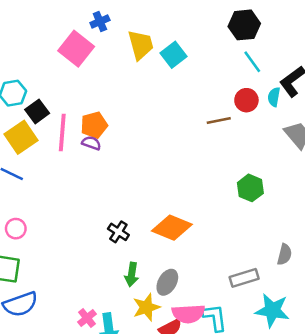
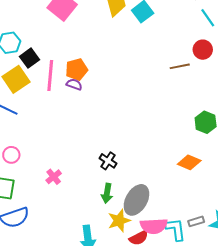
orange diamond: (172, 228) -> (189, 162), moved, size x0.7
black cross: (118, 232) -> (108, 161), moved
gray rectangle: (244, 278) -> (196, 221), moved, size x0.7
gray ellipse: (167, 282) -> (136, 200), size x1.4
pink cross: (87, 318) -> (54, 177), moved

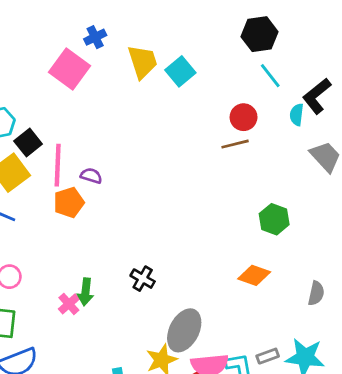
red circle: (203, 50) -> (244, 117), moved
orange pentagon: (77, 69) -> (69, 202), moved
green arrow: (107, 193) -> (86, 292), moved

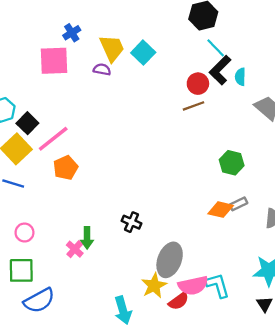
pink square: (69, 69) -> (54, 61), turned -32
black L-shape: (317, 96) -> (220, 70), moved
pink line: (58, 165) -> (53, 139), turned 56
purple semicircle: (91, 176) -> (102, 69), moved
gray rectangle: (268, 356) -> (238, 204), moved

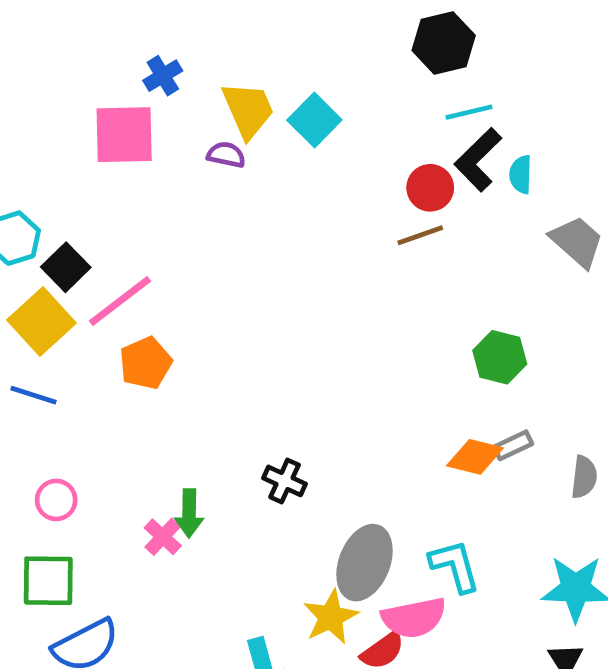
cyan line: (216, 48) -> (469, 112), turned -60
cyan L-shape: (218, 285) -> (455, 566), moved

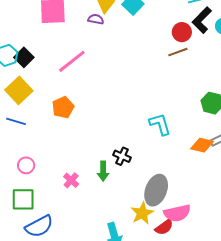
black square: (66, 267) -> (24, 57), moved
pink line: (120, 301) -> (72, 61), moved
green arrow: (189, 513) -> (103, 171), moved
cyan L-shape: (455, 566) -> (160, 124), moved

